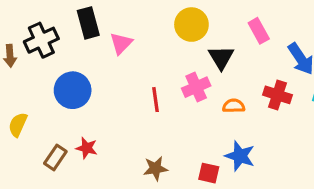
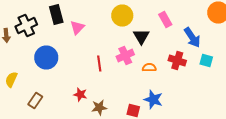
red star: (87, 148) -> (80, 94), moved

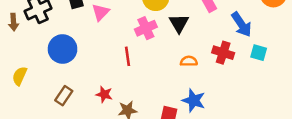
pink cross: (125, 56) -> (146, 28), moved
brown rectangle: (35, 100) -> (64, 96), moved

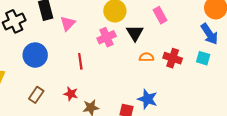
blue arrow: (241, 24) -> (209, 34), moved
red line: (127, 56) -> (80, 61), moved
orange semicircle: (189, 61) -> (146, 57), moved

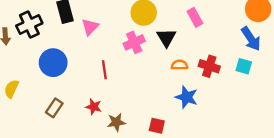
blue star: (147, 99) -> (187, 97), moved

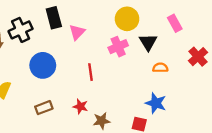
red cross: (209, 66) -> (198, 57), moved, turned 30
blue star: (187, 97) -> (156, 103), moved
brown rectangle: (54, 108) -> (44, 108), turned 35

